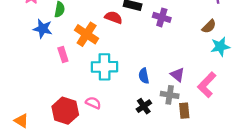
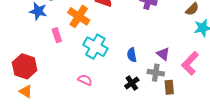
cyan cross: (104, 67) -> (95, 47), turned 30
red hexagon: (65, 111) -> (25, 66), moved
orange triangle: (21, 121) -> (26, 91), moved

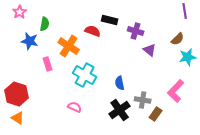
purple triangle: (163, 54) -> (150, 50), moved
black cross: (132, 83) -> (120, 110), size x1.5
brown rectangle: (169, 87) -> (156, 114), turned 40

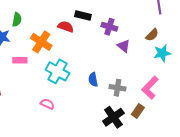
pink rectangle: (48, 64) -> (20, 60), turned -72
gray cross: (143, 100) -> (117, 88), moved
black cross: (120, 110) -> (113, 117), moved
brown rectangle: (156, 114) -> (138, 111), moved

